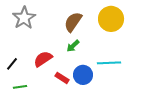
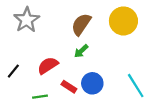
cyan line: (109, 63) -> (136, 86), moved, turned 60
green line: (20, 87) -> (40, 97), moved

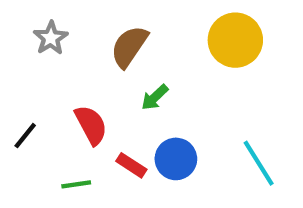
gray star: (27, 20) -> (51, 38), size x0.7
brown semicircle: (81, 24) -> (129, 46), moved
red semicircle: (48, 66) -> (91, 125), turned 95

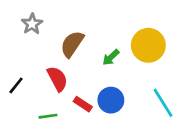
yellow circle: (235, 40) -> (148, 45), moved
brown semicircle: (129, 46) -> (72, 44), moved
green arrow: (155, 97) -> (111, 57), moved

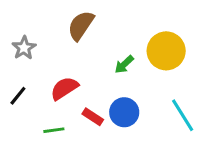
gray star: (32, 24) -> (24, 48), moved
brown semicircle: (72, 44) -> (81, 25), moved
red semicircle: (57, 79) -> (64, 88), turned -95

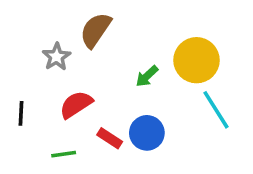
gray star: (24, 48) -> (56, 57), moved
black line: (18, 96) -> (21, 113), turned -36
cyan line: (183, 115) -> (216, 110), moved

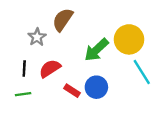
green arrow: (147, 76) -> (96, 50), size x1.6
black line: (21, 113) -> (24, 69), moved
green line: (64, 154) -> (23, 94), moved

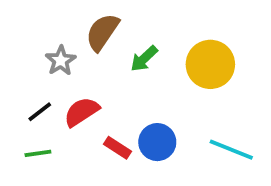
green arrow: (96, 50) -> (144, 59), moved, size x0.7
black line: (24, 69) -> (40, 112), turned 49
cyan line: (142, 72) -> (231, 150), moved, turned -36

